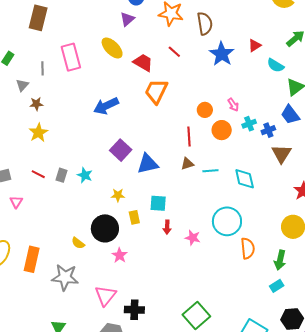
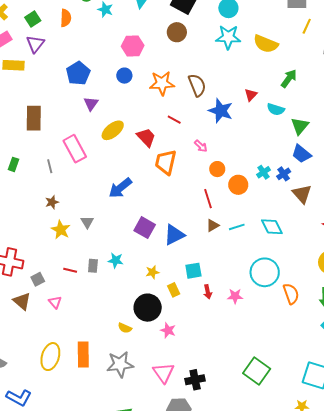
purple triangle: (127, 19) -> (91, 104), moved
yellow ellipse: (112, 48) -> (113, 130), turned -70
red trapezoid: (143, 63) -> (146, 137), turned 30
gray triangle: (22, 85) -> (87, 222), moved
pink arrow: (233, 105) -> (201, 146), moved

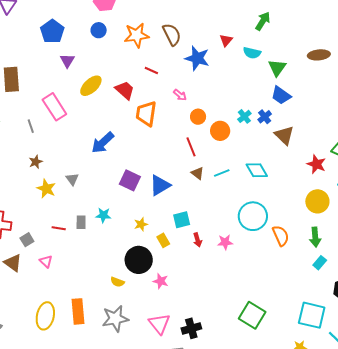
brown triangle: (213, 225) -> (198, 173), turned -48

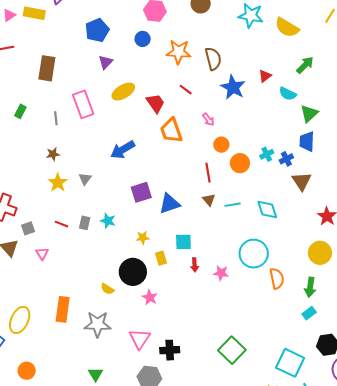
blue trapezoid: (281, 95) -> (307, 141), turned 45
orange trapezoid: (146, 114) -> (171, 131), turned -40
purple square: (130, 180) -> (141, 192), turned 35
yellow ellipse: (45, 316) -> (20, 320), moved

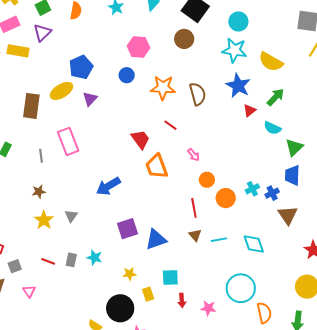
green arrow: (305, 65) -> (276, 97), moved
blue star: (233, 87) -> (238, 86), moved
yellow ellipse: (123, 92) -> (61, 91), moved

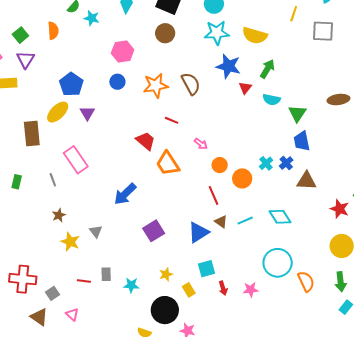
brown triangle: (288, 215) -> (306, 181), turned -40
blue triangle: (156, 239) -> (198, 232), moved
cyan star: (94, 257) -> (131, 285), moved

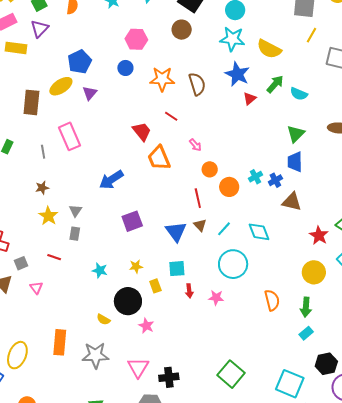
cyan semicircle: (272, 100) -> (299, 94), moved
cyan line: (245, 221) -> (224, 229), turned -35
blue triangle: (198, 232) -> (176, 231), turned -45
cyan circle: (278, 263) -> (233, 264), moved
gray rectangle: (106, 274) -> (75, 234), moved

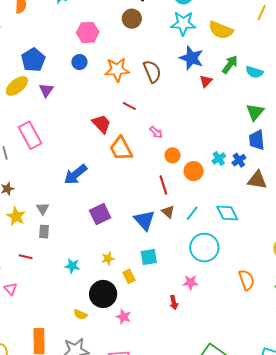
red arrow: (189, 291) -> (174, 303), moved

